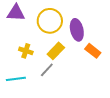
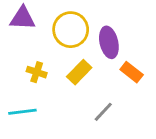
gray line: (47, 70) -> (103, 112), moved

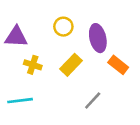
purple triangle: (22, 18) -> (16, 37), moved
yellow circle: (71, 30) -> (63, 27), size x0.6

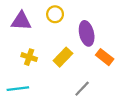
yellow circle: (63, 27) -> (55, 14), moved
purple triangle: (16, 37) -> (21, 21), moved

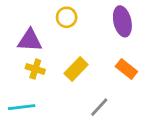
purple triangle: (21, 21) -> (30, 40), moved
purple ellipse: (87, 33) -> (122, 21), moved

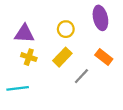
yellow circle: (67, 17) -> (66, 29), moved
gray line: (99, 107) -> (81, 76), moved

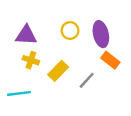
purple ellipse: (100, 18) -> (101, 34), moved
yellow rectangle: (62, 57) -> (58, 71), moved

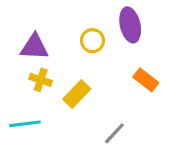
purple ellipse: (101, 34) -> (130, 25), moved
gray line: (87, 80) -> (114, 133), moved

